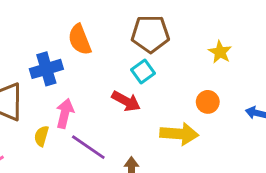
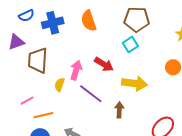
blue cross: (46, 69) -> (53, 23), moved
red arrow: (126, 101) -> (104, 64), moved
yellow arrow: (179, 134) -> (134, 83), moved

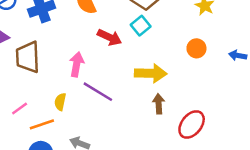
red arrow: (104, 64) -> (109, 37), moved
yellow semicircle: (60, 85) -> (60, 102), moved
brown arrow: (119, 110) -> (159, 104), moved

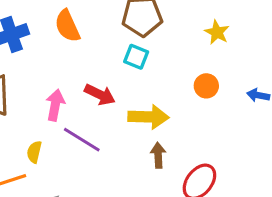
cyan square: (141, 26) -> (136, 57), turned -30
red arrow: (109, 37) -> (100, 95), moved

